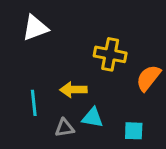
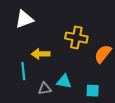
yellow arrow: (73, 90) -> (41, 54), moved

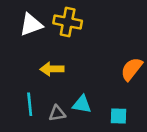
yellow cross: (76, 38) -> (68, 22), moved
cyan line: (23, 71) -> (30, 104), moved

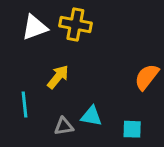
yellow arrow: (52, 69) -> (58, 77), turned 130
cyan line: (30, 104) -> (25, 104), moved

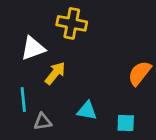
white triangle: (35, 27) -> (33, 48), moved
gray triangle: (64, 126) -> (43, 122), moved

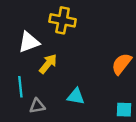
cyan square: (126, 123) -> (124, 110), moved

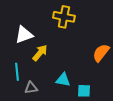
yellow cross: (63, 20) -> (64, 17), moved
cyan square: (124, 110) -> (84, 91), moved

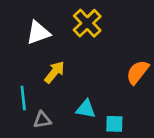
yellow cross: (64, 17) -> (87, 23), turned 35
white triangle: (24, 35) -> (38, 33), moved

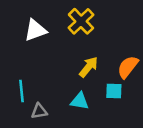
yellow arrow: (54, 72) -> (89, 67), moved
cyan square: (114, 124) -> (114, 91), moved

